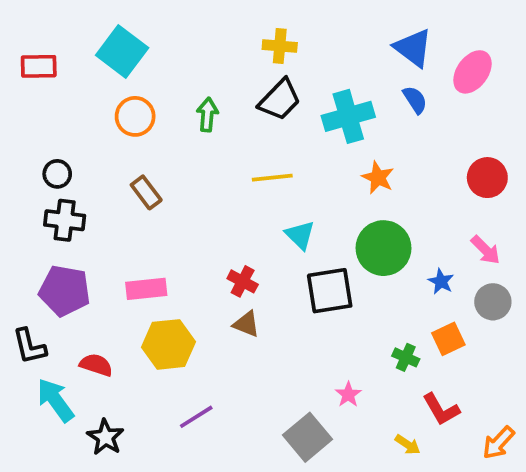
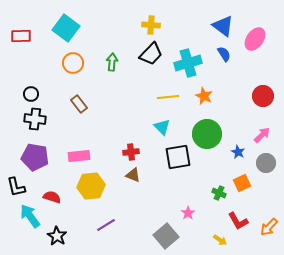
yellow line: (272, 178) -> (168, 97), moved
pink arrow: (485, 250) -> (262, 135), turned -90
red cross: (243, 281) -> (131, 152), turned -35
orange arrow: (498, 443) -> (269, 227), moved

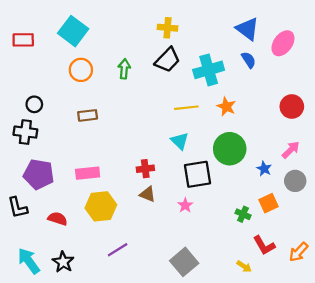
brown rectangle: (79, 104) -> (88, 115), turned -60
black cross: (35, 119) -> (25, 132), moved
pink star: (188, 213) -> (185, 205), moved
cyan arrow: (30, 216) -> (29, 261), moved

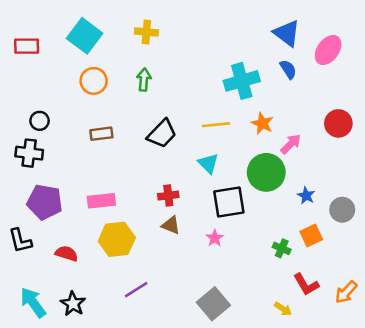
yellow cross: (167, 28) -> (146, 32), moved
black trapezoid: (167, 60) -> (162, 134), moved
pink arrow: (291, 150) -> (291, 144), moved

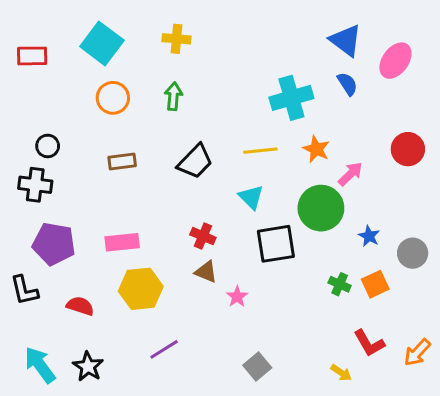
red cross: (168, 196) -> (203, 236), turned 30
pink star: (215, 238) -> (237, 297), moved
green cross: (282, 248) -> (340, 284), moved
gray square: (213, 304) -> (257, 366), size x0.7

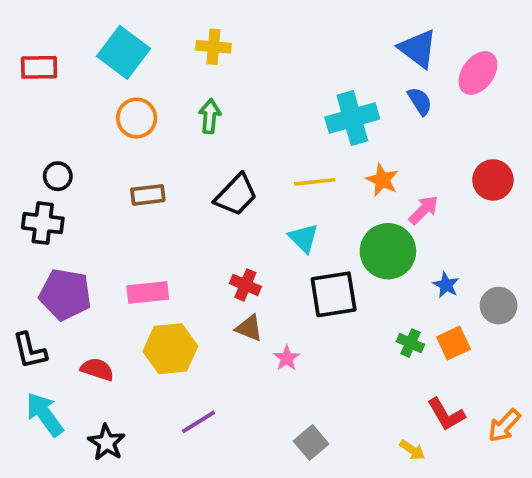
cyan arrow: (40, 365) -> (45, 414), moved

